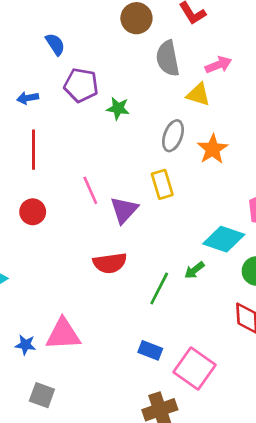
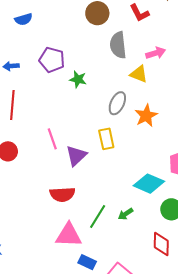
blue semicircle: (55, 44) -> (24, 19), moved, turned 102
green arrow: (194, 270) -> (126, 214), moved
pink triangle: (63, 334) -> (69, 235), moved

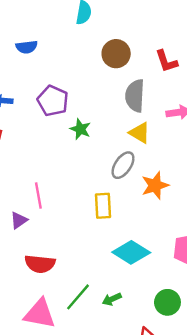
yellow triangle: (139, 74) -> (140, 133), moved
purple triangle: (76, 156) -> (19, 220), moved, size x0.7
cyan diamond: (149, 184) -> (131, 252), moved

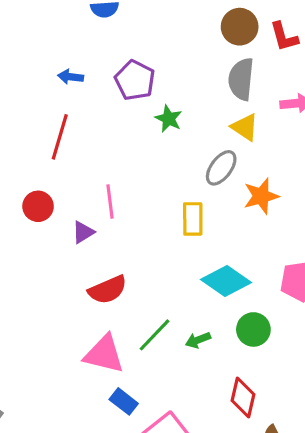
brown circle: (116, 54) -> (240, 27), moved
red semicircle: (40, 264) -> (108, 290), turned -32
green circle: (167, 302) -> (253, 329), moved

